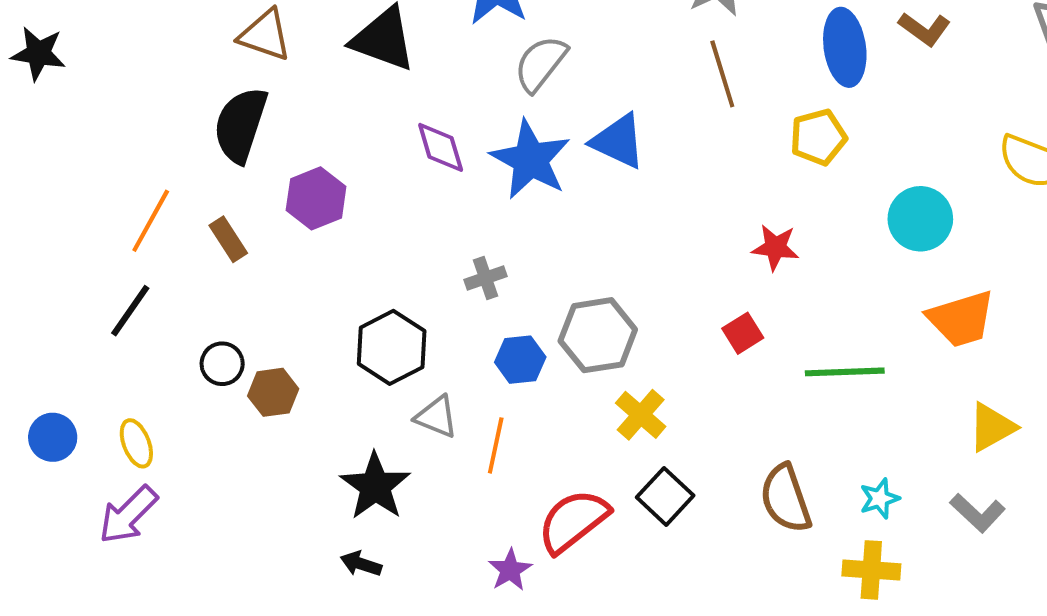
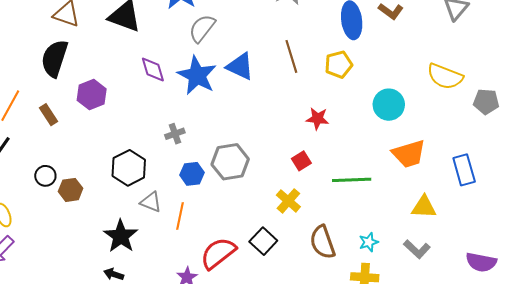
brown line: (722, 74) -> (291, 56), moved
yellow cross: (641, 415) -> (288, 201), moved
yellow triangle: (992, 427) -> (424, 207), turned 32

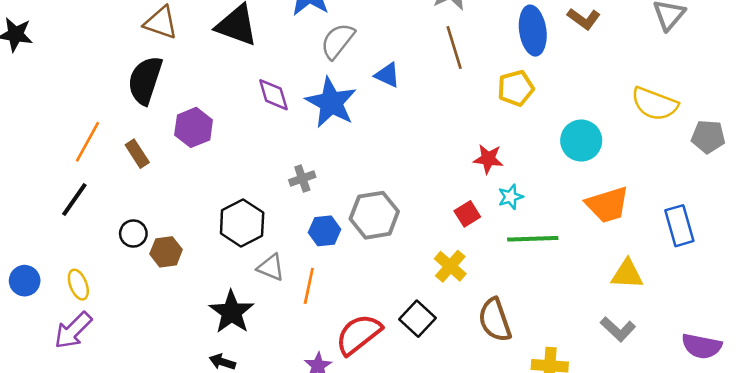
brown line: (291, 56) -> (454, 48), moved
blue triangle: (240, 66) -> (387, 75), moved, size x0.7
cyan star: (369, 242) -> (510, 197), moved

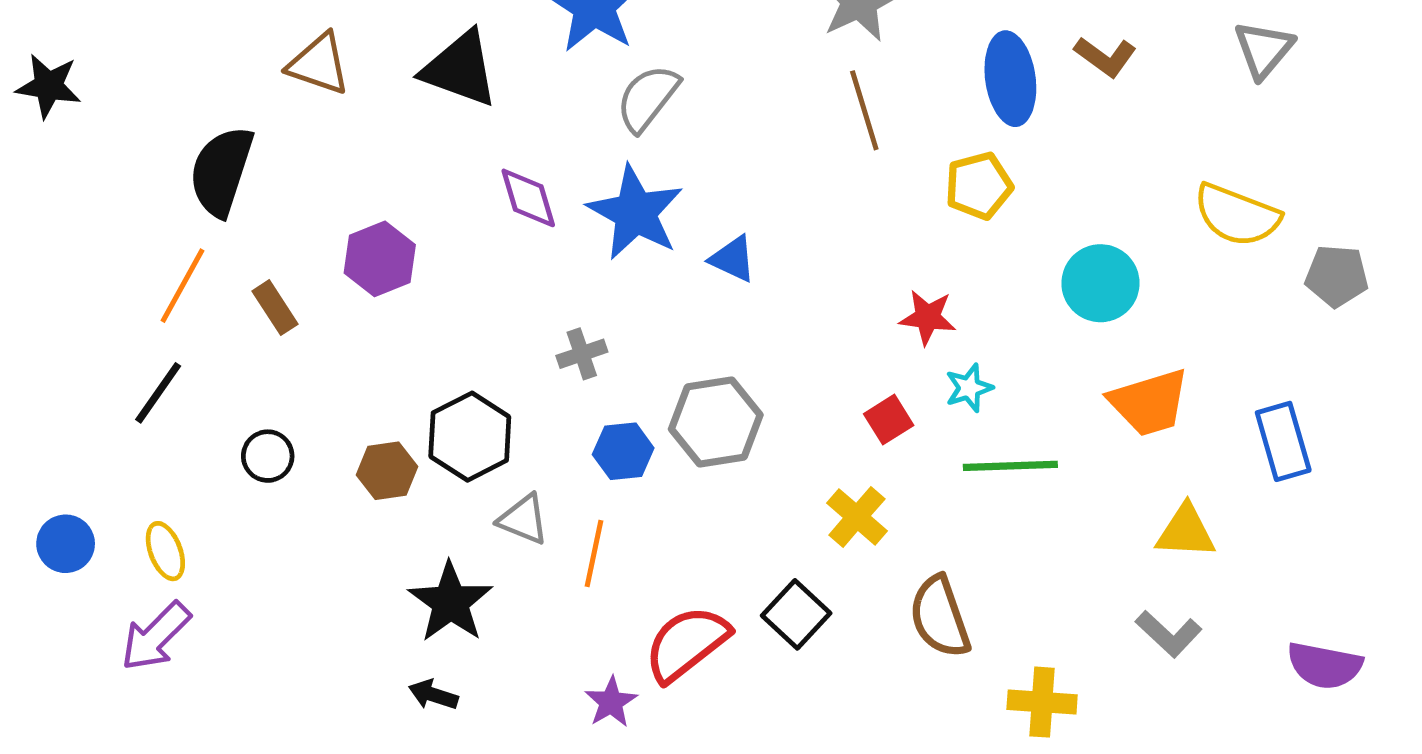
blue triangle: (387, 75) -> (733, 259), moved
black semicircle: (145, 80) -> (221, 171), moved
brown hexagon: (166, 252) -> (387, 471), moved

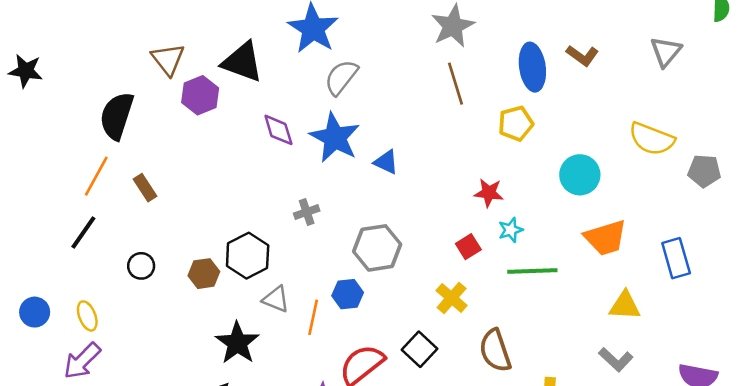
brown triangle: (319, 64) -> (168, 59), turned 33
purple hexagon: (380, 259) -> (200, 95), moved
blue hexagon: (623, 451) -> (348, 294), moved

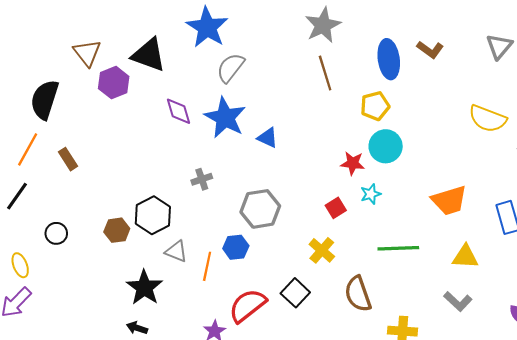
cyan circle: (580, 175) -> (386, 146), moved
black circle: (141, 266) -> (56, 233), moved
green line: (532, 271) -> (398, 248), moved

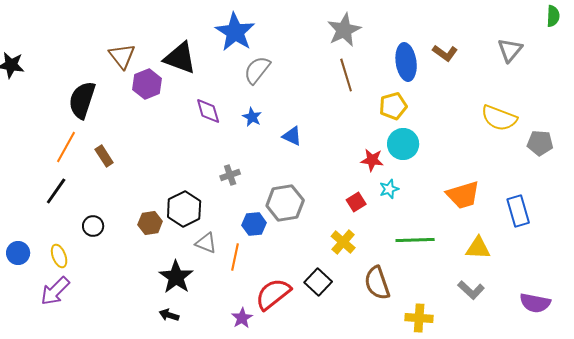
blue star: (225, 118) -> (252, 117), size x0.5
blue hexagon: (236, 247) -> (254, 224), moved

